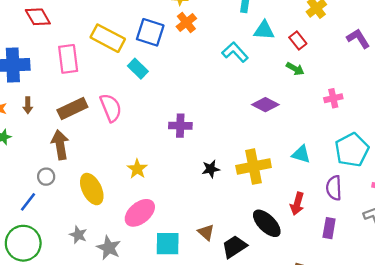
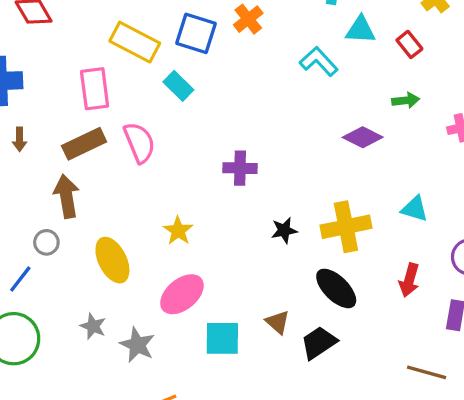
pink rectangle: (68, 59) -> (95, 89), moved
green arrow: (295, 69) -> (406, 100), moved, turned -36
black ellipse: (267, 223) -> (336, 288), moved

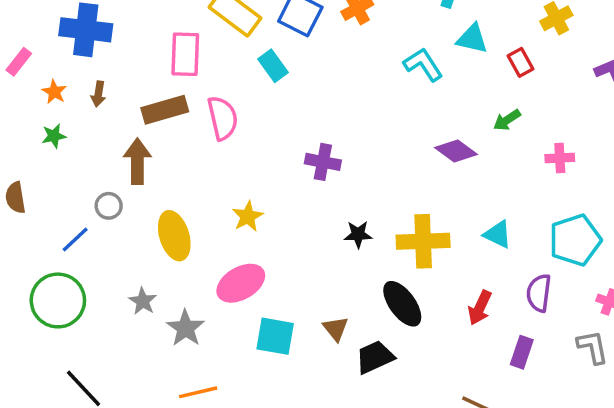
green arrow: (406, 100) -> (507, 120), turned 144

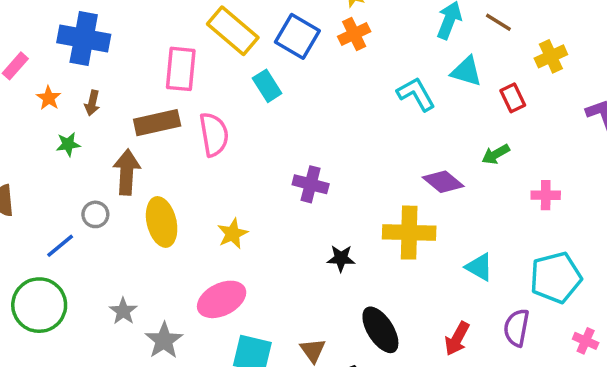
green star: (54, 136) -> (68, 144), moved
yellow ellipse: (174, 236) -> (162, 222), moved
yellow cross: (423, 241) -> (409, 233), moved

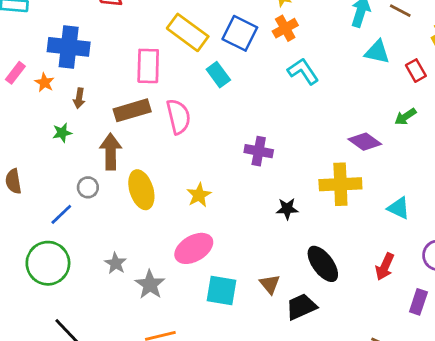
cyan L-shape: (416, 94) -> (303, 71), moved
orange star: (49, 98) -> (45, 83), moved

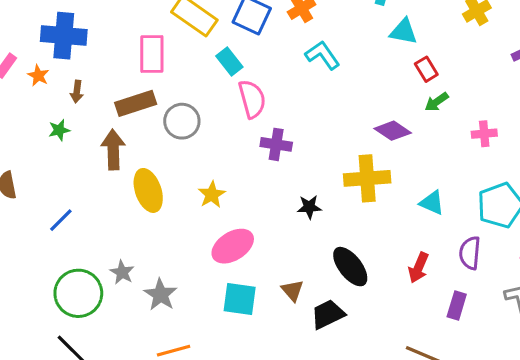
red rectangle: (416, 71) -> (426, 69), moved
pink semicircle: (178, 117) -> (252, 99), moved
gray circle: (88, 187) -> (182, 121), moved, size x1.5
pink ellipse: (194, 248) -> (233, 246), moved
green circle: (48, 263) -> (78, 293), moved

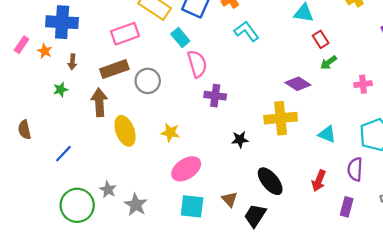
pink rectangle: (152, 54) -> (125, 34), turned 72
yellow star: (212, 195) -> (170, 133), turned -30
black trapezoid: (328, 314) -> (255, 216), turned -30

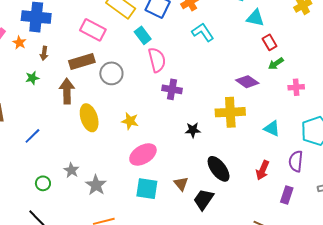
pink rectangle: (125, 34) -> (93, 30), turned 45
pink cross: (363, 84) -> (296, 87), moved
green circle: (77, 205) -> (43, 183), size x0.5

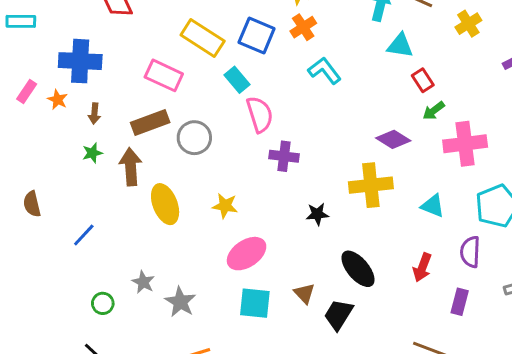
green star: (32, 78) -> (92, 153), moved
pink cross: (296, 87) -> (465, 144), size x1.8

